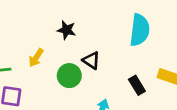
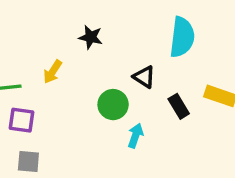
black triangle: (91, 60) -> (144, 77), moved
green circle: (69, 76) -> (113, 105), moved

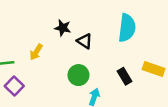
black triangle: (144, 77) -> (85, 41), moved
purple square: (21, 120) -> (14, 86), turned 36

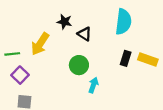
yellow arrow: (36, 52) -> (40, 44), size x1.5
black rectangle: (124, 76) -> (126, 58), moved, turned 48

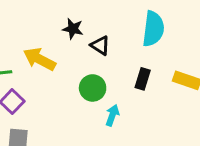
yellow arrow: (40, 44) -> (40, 59), turned 85
black rectangle: (126, 58) -> (143, 79), moved

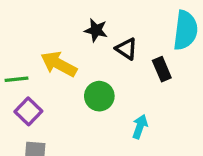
black rectangle: (143, 79) -> (162, 69), moved, turned -40
green circle: (93, 88) -> (99, 96), moved

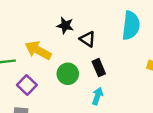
black rectangle: (162, 69) -> (99, 68), moved
purple square: (28, 111) -> (27, 85), moved

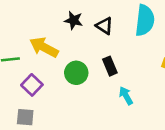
black triangle: (88, 39) -> (104, 26), moved
cyan arrow: (97, 96) -> (126, 96), moved, turned -49

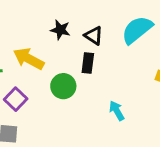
cyan semicircle: (145, 20) -> (137, 30), turned -136
black rectangle: (110, 66) -> (88, 63), moved, turned 30

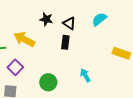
cyan semicircle: (137, 30) -> (99, 19), size x0.7
green circle: (63, 86) -> (48, 82), moved

